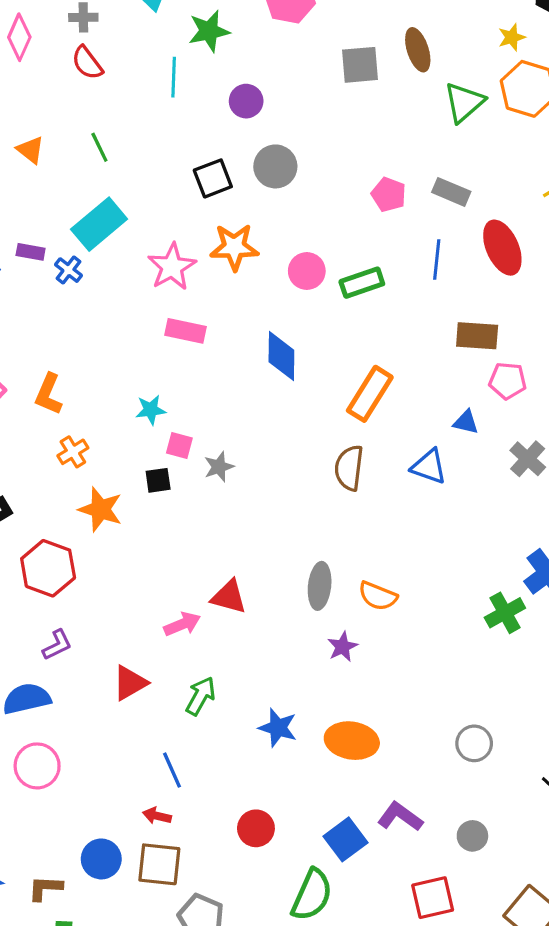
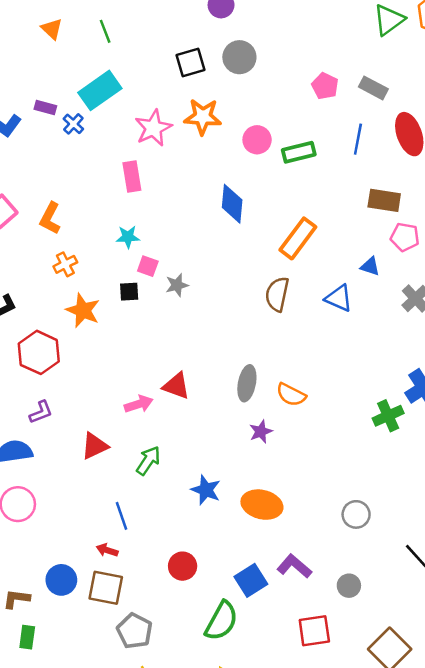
pink rectangle: (185, 331) -> (132, 176), moved, turned 64

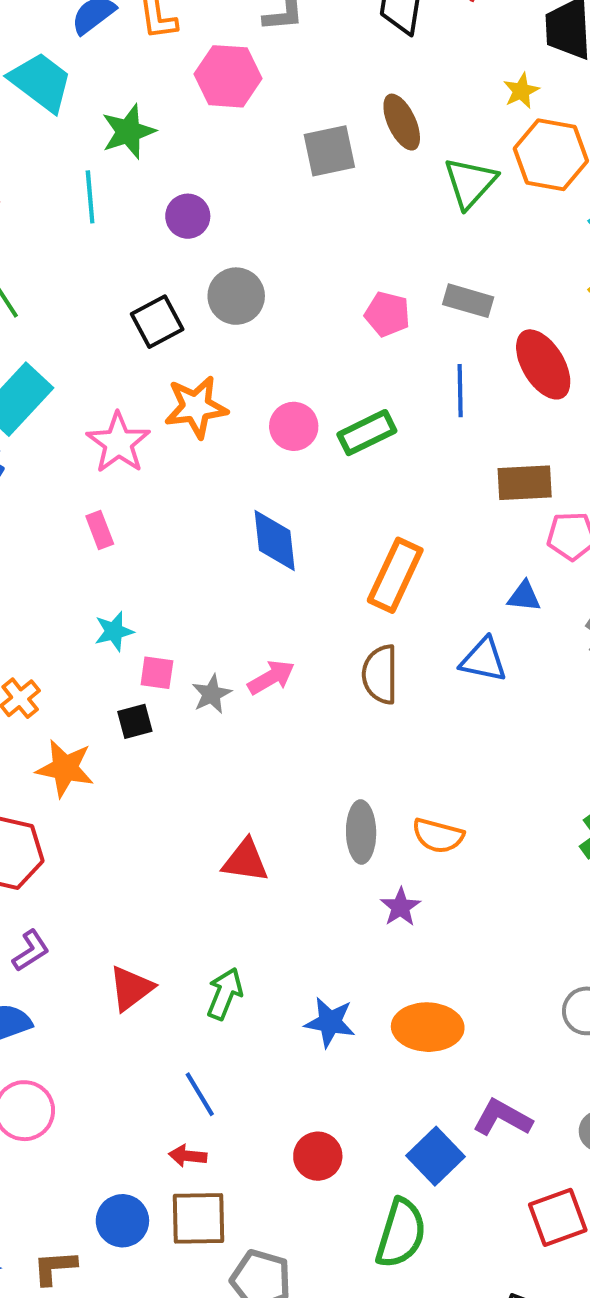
pink rectangle: (132, 176) -> (100, 530), size x0.7
pink arrow: (139, 404) -> (271, 677), moved

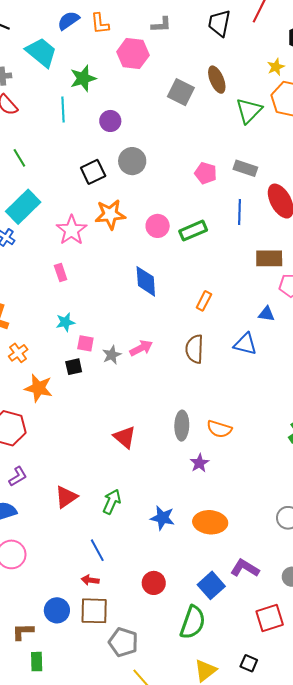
gray square: (329, 151) -> (181, 92), turned 36
orange rectangle: (395, 575) -> (204, 301), size x0.6
red triangle: (245, 861) -> (125, 437), turned 30

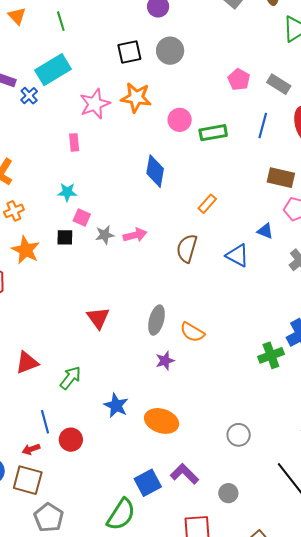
red arrow: (90, 580) -> (31, 449), turned -42
red circle: (154, 583) -> (71, 440), moved

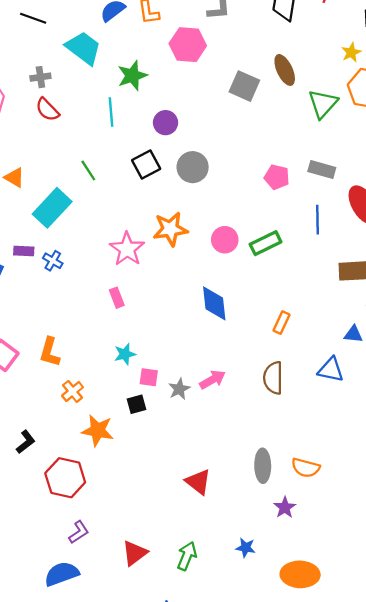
green line: (61, 21) -> (88, 170), moved
black square: (129, 52) -> (146, 165), moved
cyan rectangle: (53, 70) -> (52, 208), moved
blue star: (116, 405) -> (246, 548), moved, size x0.7

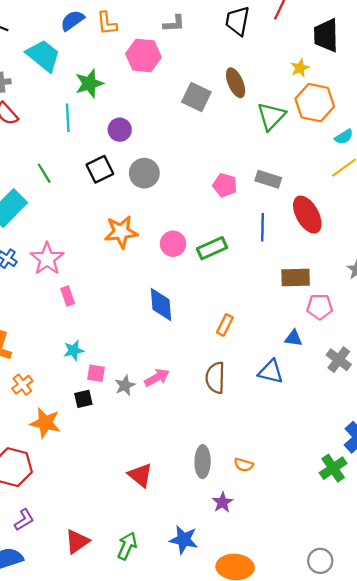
pink star: (127, 249) -> (47, 259), moved
orange semicircle: (306, 468) -> (244, 465), size x0.7
blue star: (246, 548) -> (184, 540), size x1.5

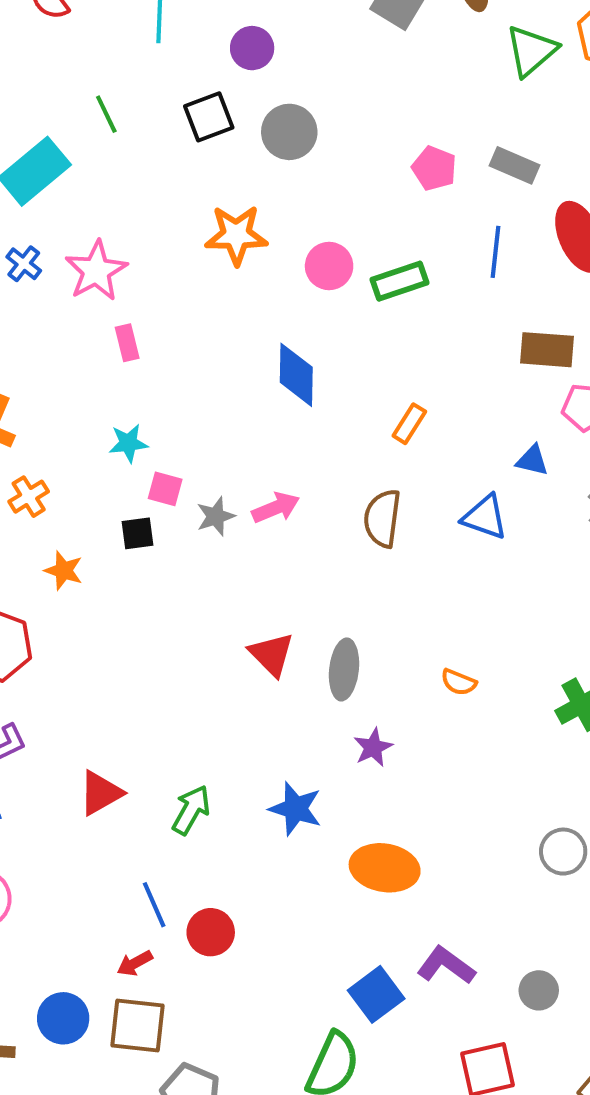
orange star: (45, 423) -> (64, 570), size x0.7
orange semicircle: (244, 465) -> (459, 682), moved
red triangle: (140, 475) -> (272, 654), moved
gray circle: (320, 561) -> (563, 852), moved

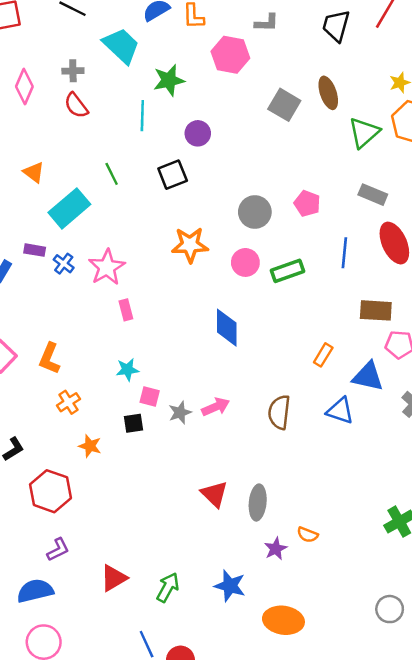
gray circle: (289, 132) -> (255, 212), moved
gray rectangle: (515, 165) -> (373, 195), moved
orange rectangle: (409, 424) -> (323, 355), moved
blue triangle: (532, 460) -> (368, 376), size x1.6
orange semicircle: (459, 682) -> (308, 535), moved

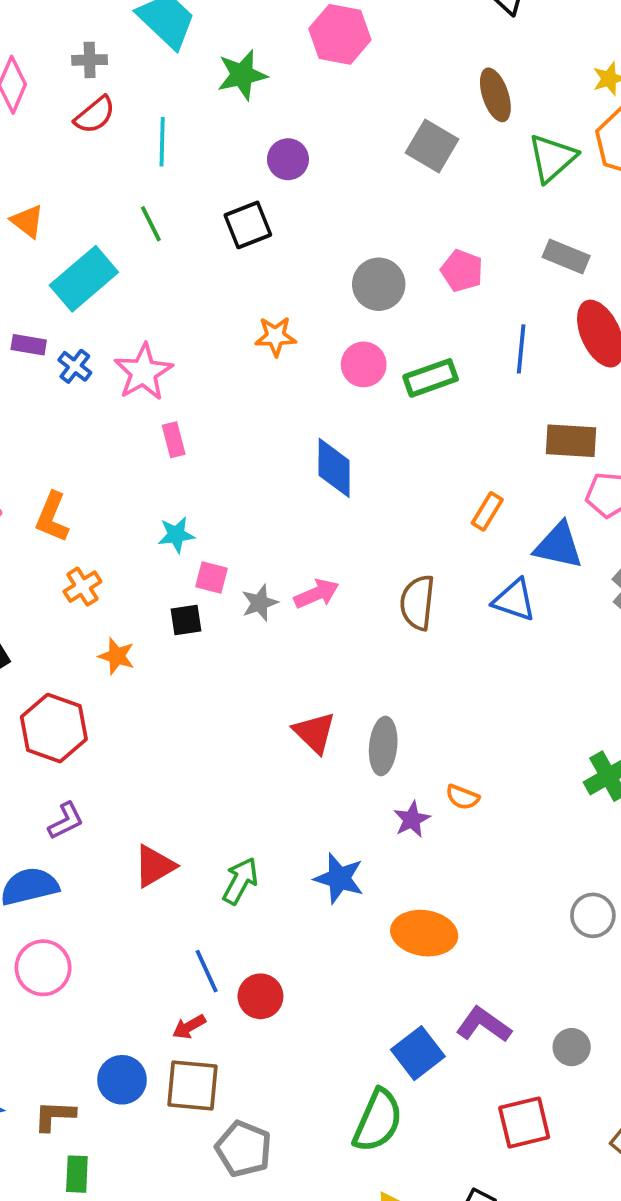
red semicircle: (76, 105) -> (95, 115), turned -92
gray square: (284, 105) -> (432, 146), moved
cyan line: (142, 116) -> (162, 142), moved
orange star: (190, 245) -> (276, 336), size x0.7

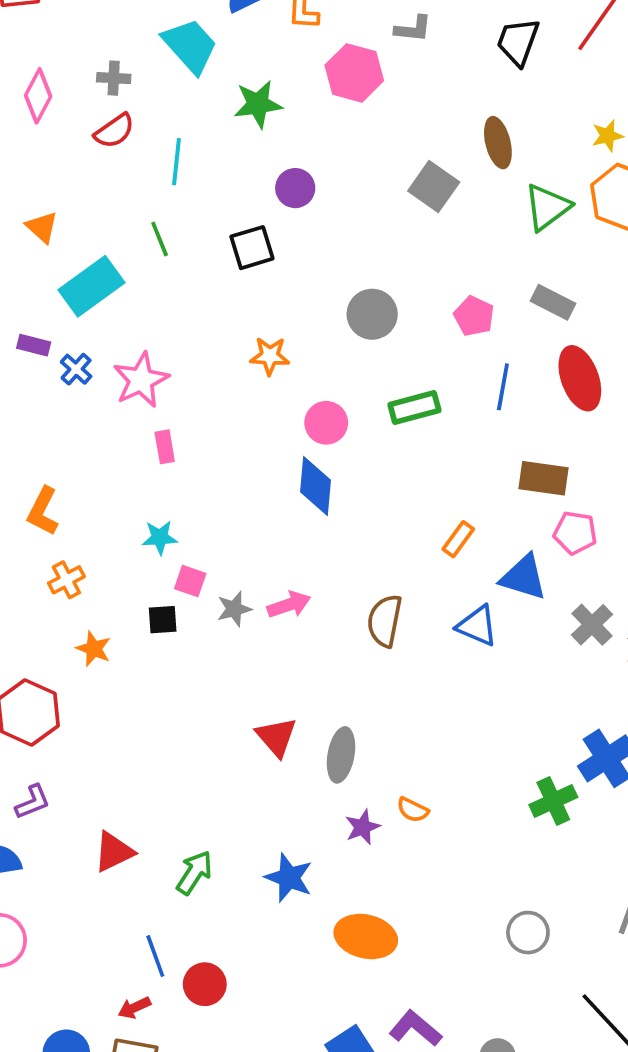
pink pentagon: (462, 271) -> (474, 316), moved
pink circle: (364, 364) -> (326, 423), moved

